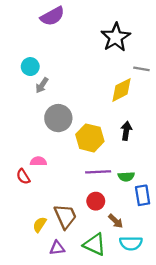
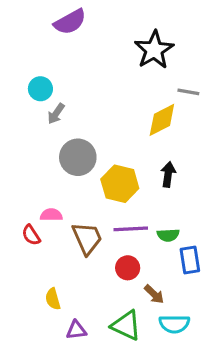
brown trapezoid: (65, 216) -> (87, 238), moved
yellow semicircle: (40, 225) -> (53, 299), turned -49

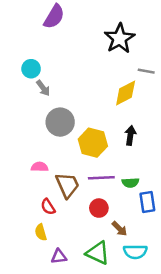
purple semicircle: (70, 22) -> (54, 17), turned -30
gray arrow: (56, 114) -> (43, 88), turned -70
red semicircle: (31, 235) -> (48, 207), moved

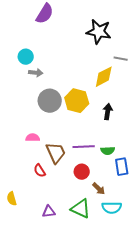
black star: (119, 38) -> (99, 32), turned -30
gray arrow: (43, 88) -> (36, 73), turned -48
yellow hexagon: (93, 143) -> (77, 101), moved
yellow semicircle: (41, 232) -> (12, 199), moved

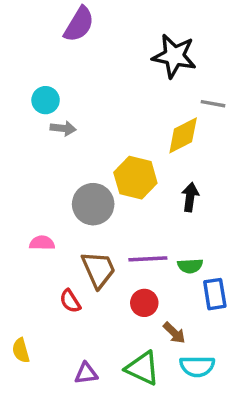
gray circle: (50, 101) -> (93, 204), moved
pink semicircle: (33, 138) -> (42, 243), moved

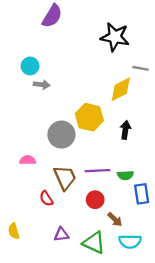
purple triangle: (86, 373) -> (61, 235), moved

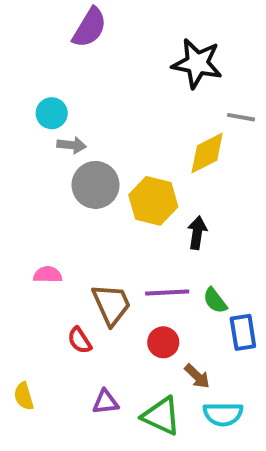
black arrow: (125, 130) -> (197, 233), moved
gray circle: (61, 135) -> (96, 185), moved
green semicircle: (125, 175) -> (215, 300), turned 56

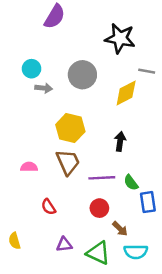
gray circle: (96, 185) -> (82, 75), moved
yellow hexagon: (153, 201) -> (70, 128), moved
brown trapezoid: (111, 304) -> (68, 162), moved

